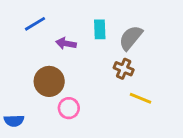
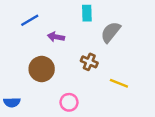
cyan rectangle: (100, 29) -> (87, 13), moved
brown cross: (124, 69) -> (89, 62), moved
pink circle: (69, 108) -> (69, 102), moved

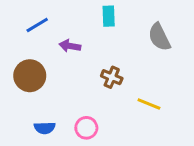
gray semicircle: (111, 32) -> (159, 37), moved, turned -65
brown circle: (42, 69) -> (30, 76), moved
blue semicircle: (12, 102) -> (45, 128), moved

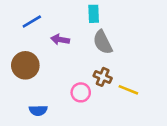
gray semicircle: (159, 37) -> (103, 42), moved
brown cross: (112, 77) -> (103, 77), moved
pink circle: (86, 128) -> (81, 92), moved

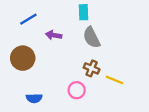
pink circle: (81, 92) -> (77, 90), moved

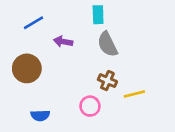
yellow line: (114, 80) -> (134, 94), turned -36

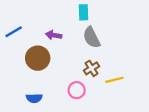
blue line: (34, 23) -> (14, 32), moved
brown circle: (27, 68) -> (38, 58), moved
brown cross: (107, 81) -> (92, 68), turned 35

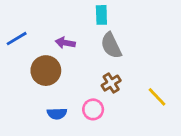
yellow line: (114, 80) -> (157, 97), moved, turned 60
blue semicircle: (34, 98) -> (57, 114), moved

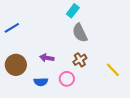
cyan rectangle: (101, 15) -> (73, 11), turned 40
purple arrow: (65, 43) -> (47, 58), moved
brown circle: (46, 71) -> (16, 65), moved

